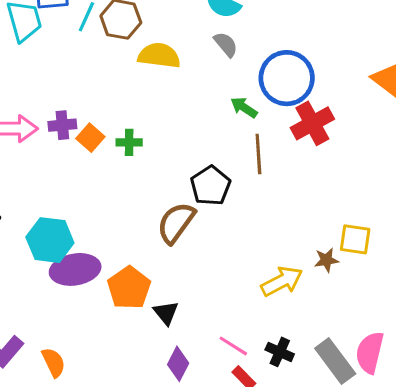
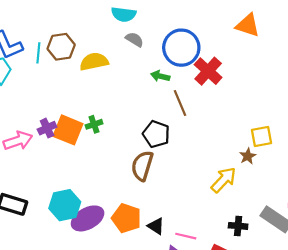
orange square: (90, 138) -> (68, 130), size x1.6
pink line: (233, 346) -> (186, 236), moved

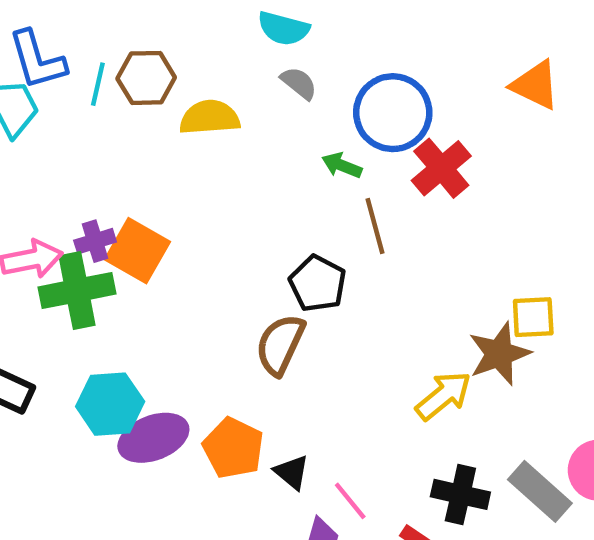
green cross: (94, 124) -> (77, 290), moved, size x2.0
brown star: (248, 156) -> (499, 354), size x1.8
black cross: (238, 226) -> (460, 494), size x1.4
pink line: (186, 236) -> (350, 501), turned 30

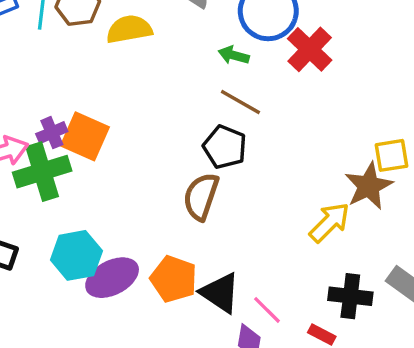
brown line: (375, 226) -> (240, 102), moved, turned -39
black triangle: (292, 472) -> (220, 293), size x1.5

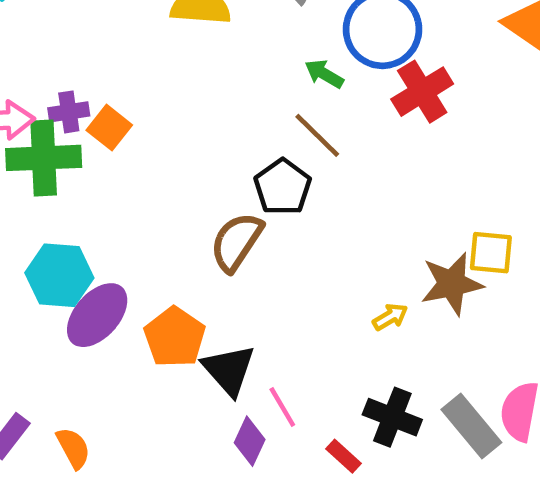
orange square: (85, 136) -> (109, 128), size x0.7
yellow arrow: (329, 222) -> (390, 317), size x0.6
purple ellipse: (112, 278) -> (97, 315), turned -36

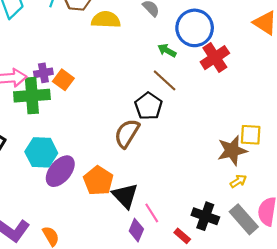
yellow arrow: (390, 317) -> (238, 181), moved

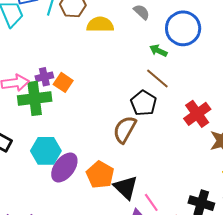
red cross: (215, 58) -> (197, 114), moved

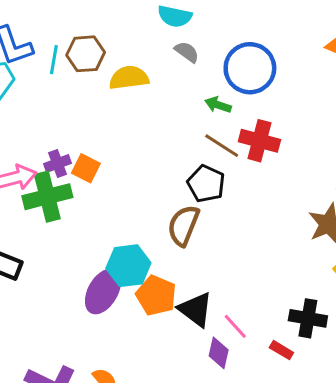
red cross: (197, 114) -> (259, 141), moved, turned -32
cyan hexagon: (46, 151) -> (128, 266), moved

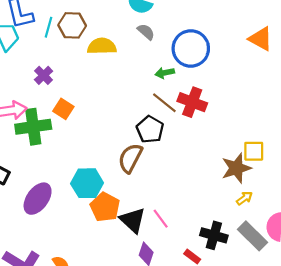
green arrow: (218, 105) -> (165, 73), turned -36
purple cross: (57, 163) -> (44, 75), moved, turned -30
purple ellipse: (103, 291) -> (38, 199), moved
pink line: (235, 326) -> (161, 219), moved

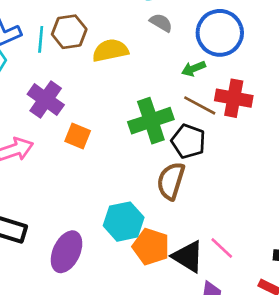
purple cross: (44, 75) -> (46, 100), size x1.5
green cross: (33, 127) -> (151, 121), moved

